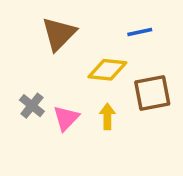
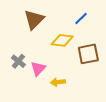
blue line: (140, 32) -> (81, 18), turned -32
yellow arrow: (107, 116) -> (58, 82), moved, turned -96

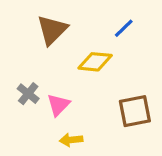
brown square: (88, 54) -> (135, 111), moved
yellow arrow: (58, 82) -> (71, 140), moved

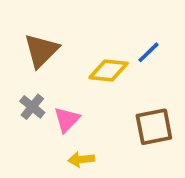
blue line: (124, 28) -> (148, 52), moved
brown triangle: (52, 30) -> (41, 51), moved

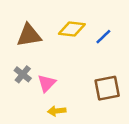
brown triangle: (41, 51) -> (29, 35), turned 36
yellow diamond: (109, 71) -> (72, 29), moved

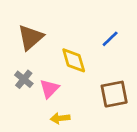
yellow diamond: (72, 29) -> (74, 60), moved, turned 68
brown triangle: (29, 35) -> (31, 37), turned -32

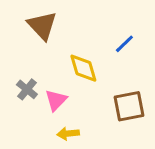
brown triangle: (31, 37) -> (42, 25), moved, turned -32

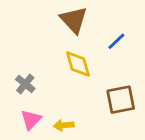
brown triangle: (42, 25) -> (74, 20), moved
pink triangle: (56, 100) -> (31, 120), moved

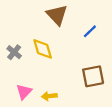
yellow diamond: (78, 64) -> (43, 49), moved
gray cross: (25, 84) -> (14, 52), moved

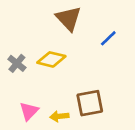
yellow diamond: (43, 49) -> (51, 59), turned -60
brown square: (93, 76) -> (90, 103), moved

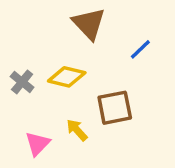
brown square: (90, 103) -> (115, 108), moved
yellow arrow: (59, 116) -> (77, 130), moved, turned 54

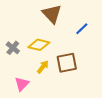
yellow arrow: (77, 130) -> (43, 67), moved, turned 80

